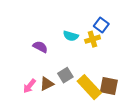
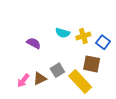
blue square: (101, 25) -> (103, 42), moved
brown square: (109, 86) -> (92, 64), moved

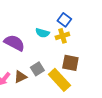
blue square: (103, 42) -> (64, 20), moved
purple semicircle: (34, 43) -> (14, 43), size x1.5

